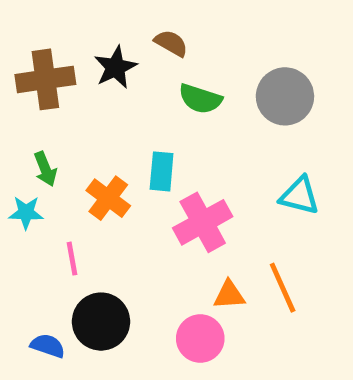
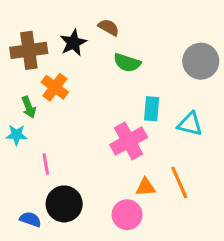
gray circle: (285, 96) -> (201, 61), moved
cyan rectangle: (162, 171) -> (152, 109), moved
orange cross: (108, 198) -> (55, 87), moved

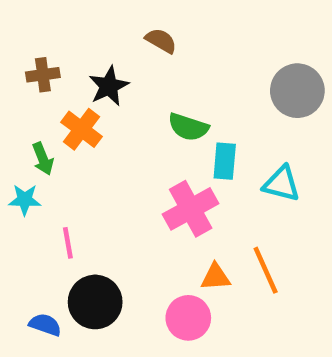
black star: (73, 43) -> (109, 86), moved
brown cross: (29, 50) -> (43, 75), size x0.6
green semicircle: (127, 63) -> (188, 127), moved

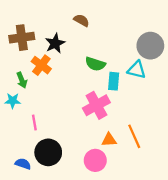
brown cross: (43, 75) -> (22, 38), size x1.5
cyan triangle: (281, 184) -> (137, 70), moved

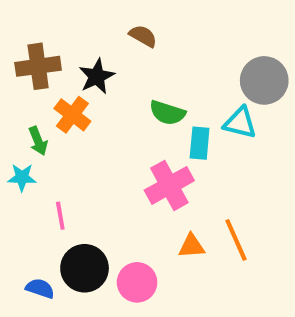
pink circle: (95, 160) -> (137, 282), moved

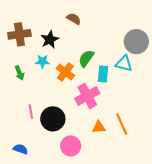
green semicircle: (167, 113) -> (86, 58), turned 108
orange cross: (72, 115) -> (65, 72), moved
cyan star: (22, 177) -> (42, 61), moved
black circle: (85, 268) -> (53, 119), moved

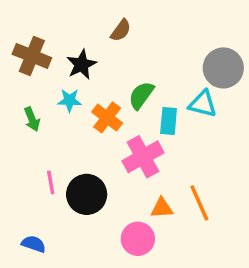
brown semicircle: (74, 19) -> (121, 30), turned 96
brown cross: (19, 34) -> (32, 56), turned 30
pink circle: (71, 146) -> (138, 239), moved

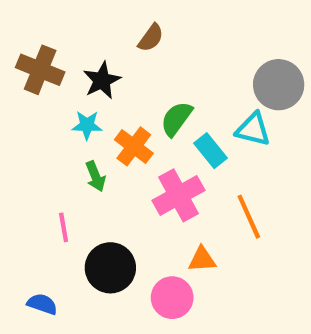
green arrow: (32, 119) -> (95, 176), moved
cyan rectangle: (169, 121) -> (210, 151), turned -44
black circle: (87, 194) -> (110, 268), moved
orange line: (199, 203) -> (249, 217), moved

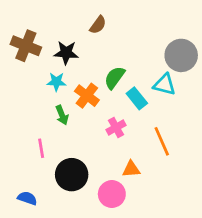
black star: (102, 80) -> (66, 53), turned 30
pink cross: (179, 195) -> (116, 127), size x0.6

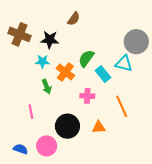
pink cross: (116, 127) -> (87, 96), turned 32
black circle: (72, 175) -> (67, 126), moved
pink circle: (112, 194) -> (47, 146), moved

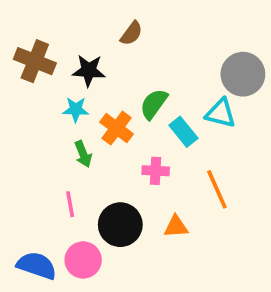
pink line: (31, 112) -> (70, 204), moved
blue semicircle: (21, 149) -> (37, 266), size x1.5

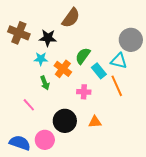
brown semicircle: (131, 33) -> (71, 18), size x1.5
orange line: (217, 189) -> (117, 86), moved
pink line: (70, 204) -> (29, 105), moved, turned -32

